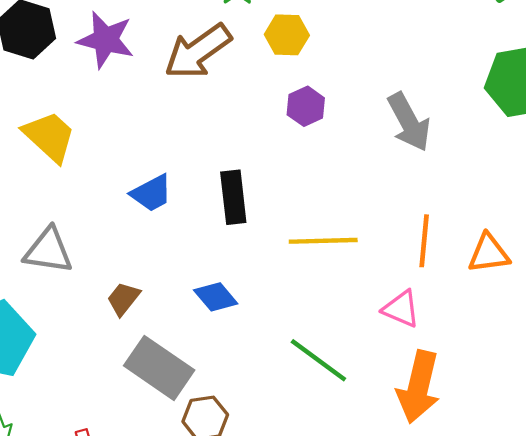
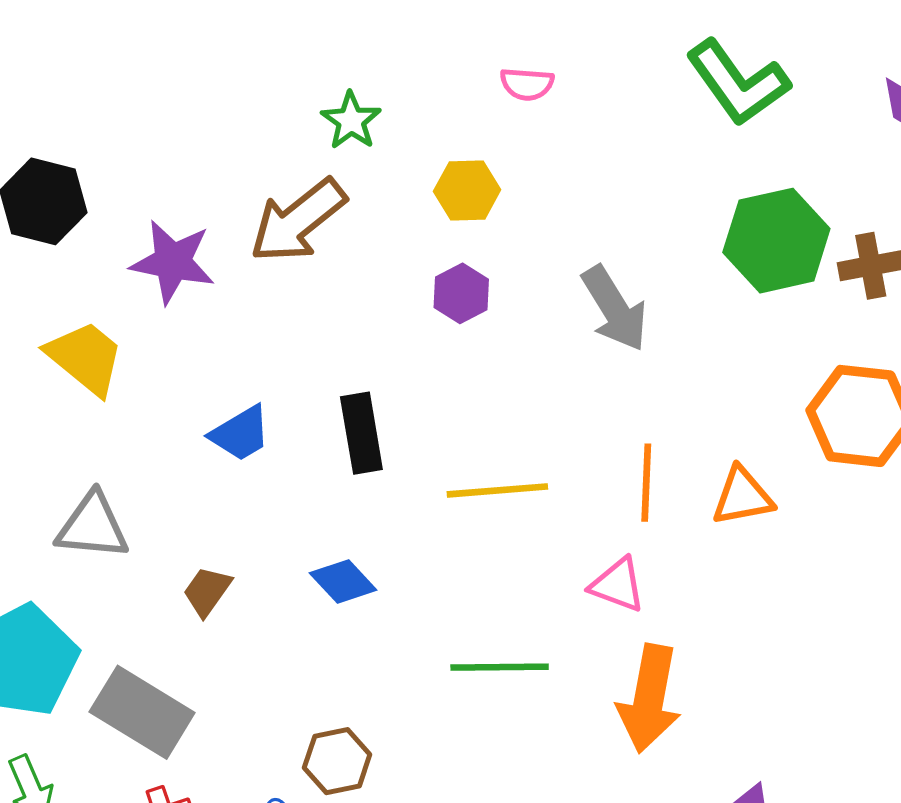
yellow hexagon: (287, 35) -> (467, 191), moved
purple star: (106, 40) -> (173, 262), moved
green line: (318, 360) -> (500, 667), turned -34
gray rectangle: (159, 368) -> (142, 712), moved

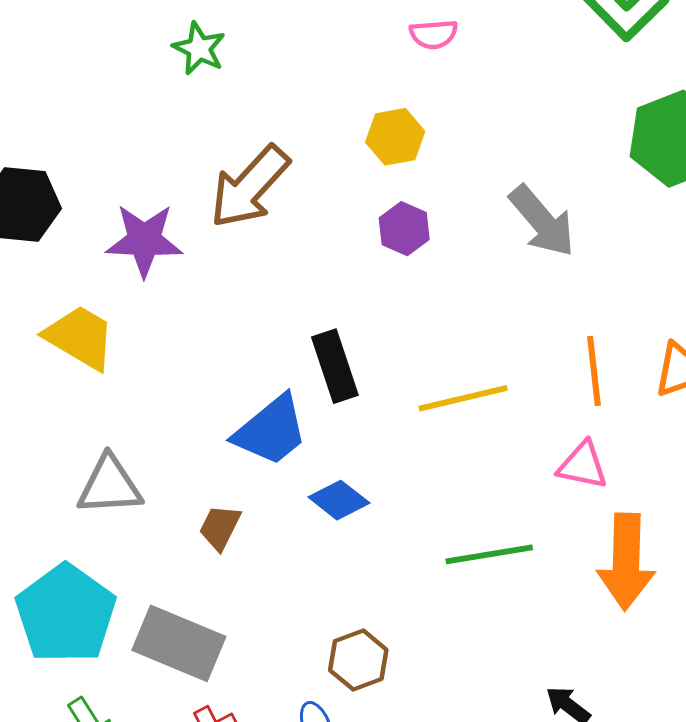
green star: (351, 121) -> (199, 48), moved
blue trapezoid: (240, 433) -> (271, 431), moved, size x1.4

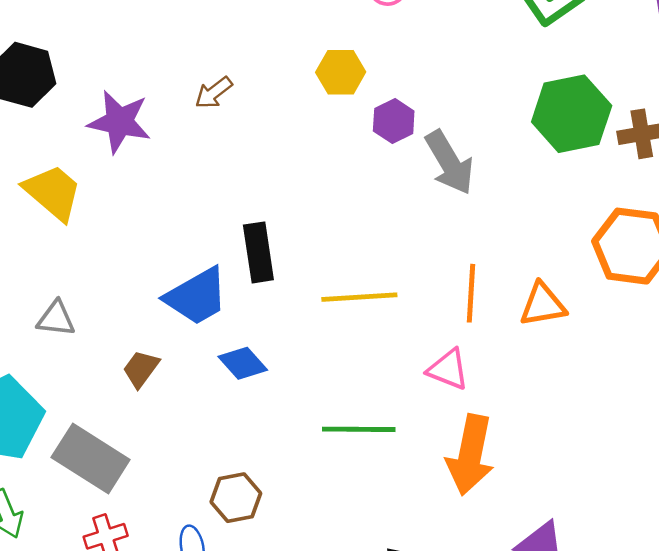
brown arrow: (250, 187) -> (214, 93), size x0.5
purple hexagon: (404, 229) -> (394, 121), moved
gray triangle: (110, 486) -> (56, 319), size x0.7

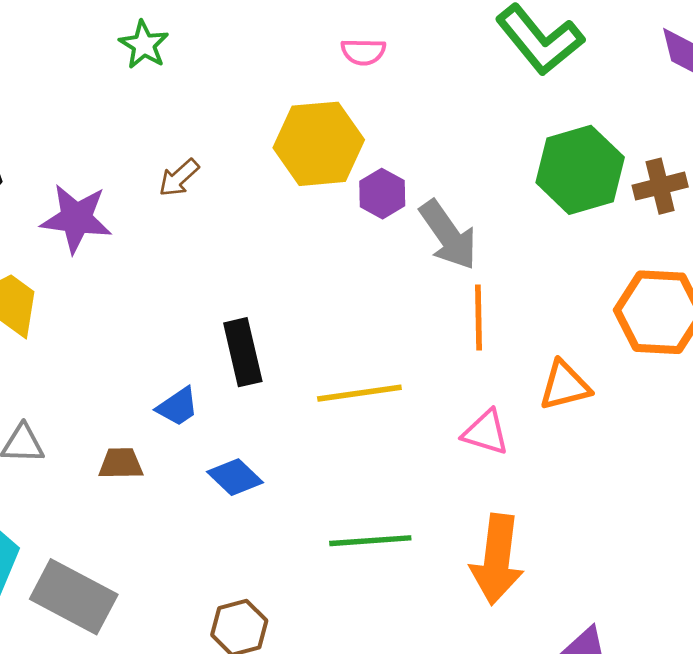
yellow hexagon: (341, 72) -> (319, 144), size x1.6
orange line: (471, 293) -> (479, 317), moved
blue trapezoid: (197, 296) -> (178, 407), size x0.6
brown trapezoid: (141, 369) -> (121, 464), moved, turned 57
pink triangle: (448, 369) -> (486, 432), moved

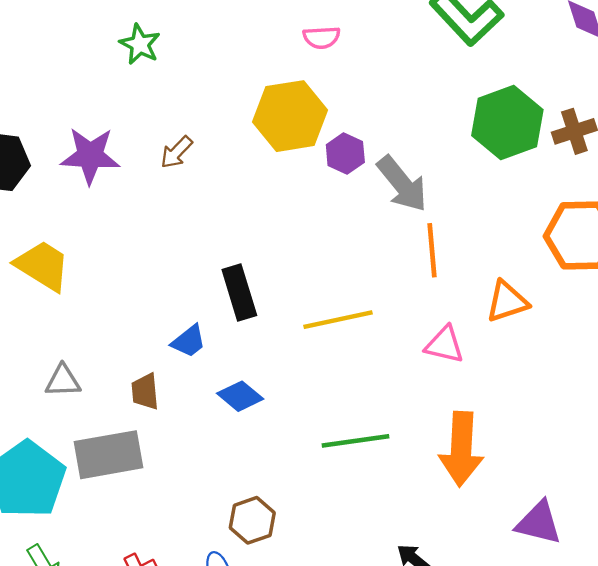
purple star: (76, 218) -> (90, 156), moved
brown trapezoid: (121, 464) -> (145, 392), turned -90
gray rectangle: (74, 597) -> (108, 455), moved, turned -34

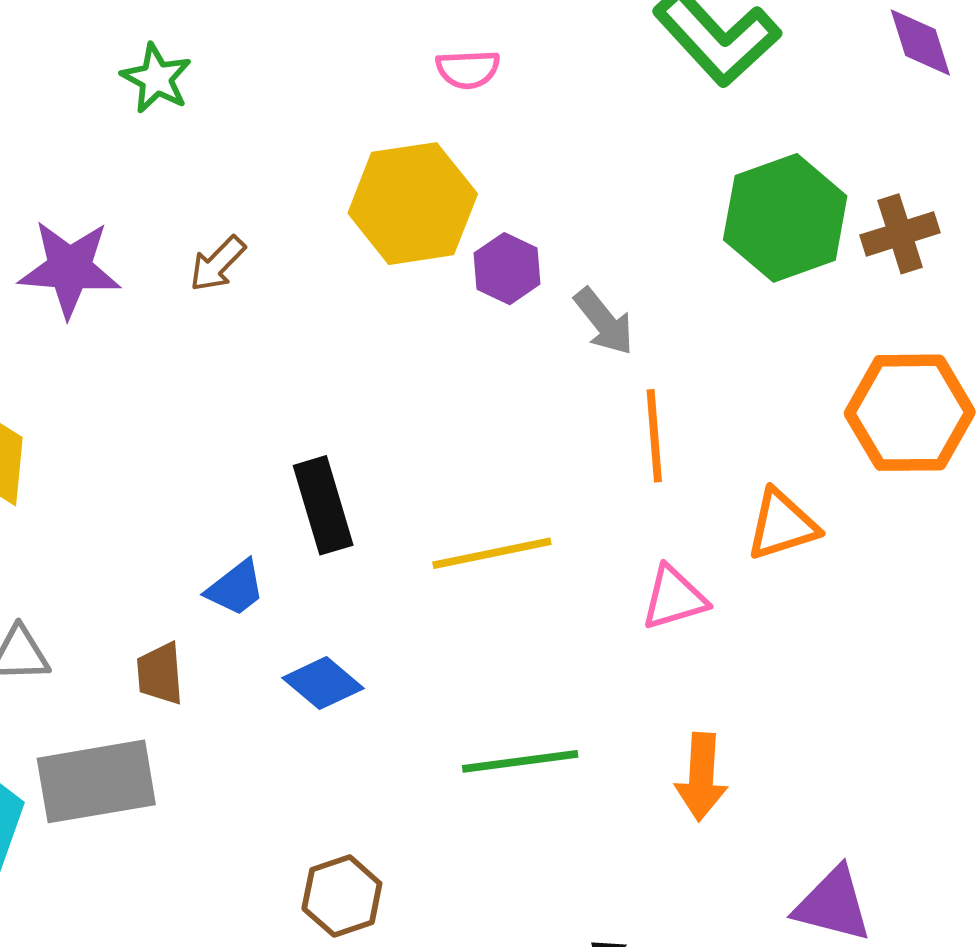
gray arrow: (402, 184) -> (604, 322), size x0.7
pink triangle: (444, 345) -> (674, 598), turned -30
orange arrow: (461, 449) -> (701, 777), size x0.7

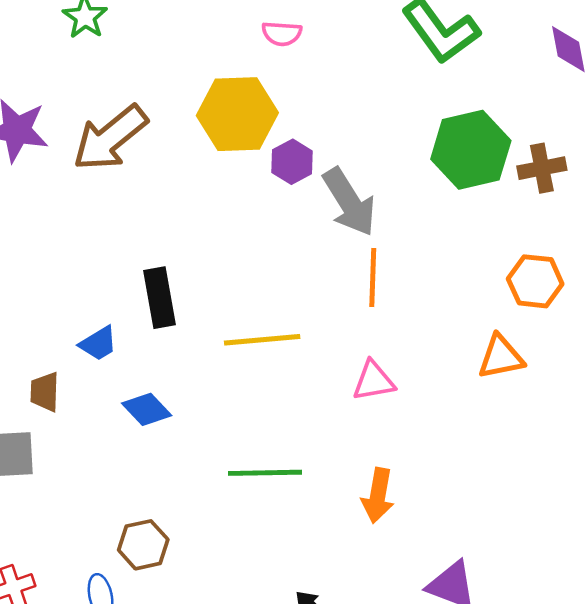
brown arrow: (217, 264) -> (110, 138), size x2.0
gray arrow: (604, 322) -> (349, 202), size x1.5
orange hexagon: (910, 413) -> (535, 281), size x0.7
orange triangle: (782, 525) -> (501, 357), moved

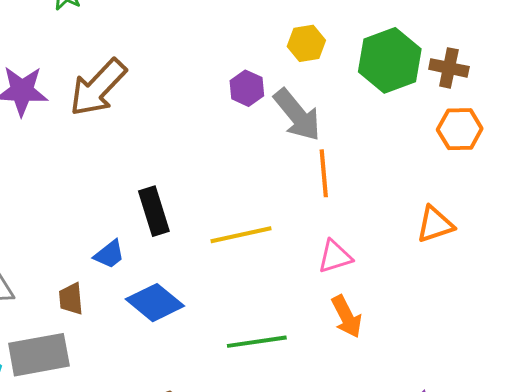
yellow hexagon: (237, 114) -> (306, 43), moved, size x0.6
brown cross: (542, 168) -> (449, 68), turned 30
orange hexagon: (535, 281) -> (460, 129), moved
blue diamond: (147, 409) -> (155, 303), size x1.4
orange arrow: (378, 496) -> (347, 317), moved, turned -30

